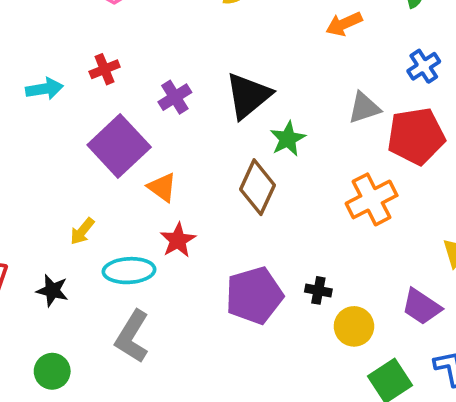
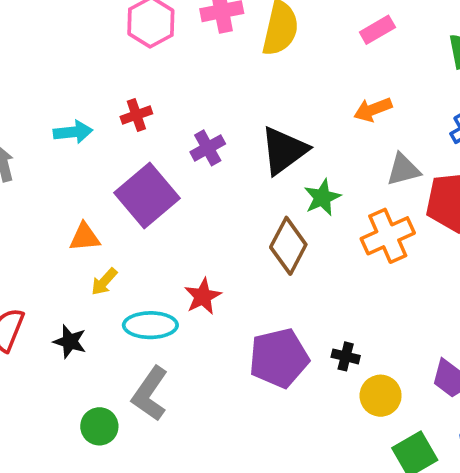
orange arrow: (344, 24) -> (373, 110), moved
orange triangle: (162, 187) -> (85, 237), moved, turned -44
orange cross: (372, 199) -> (388, 236), moved
green circle: (52, 371) -> (99, 426), moved

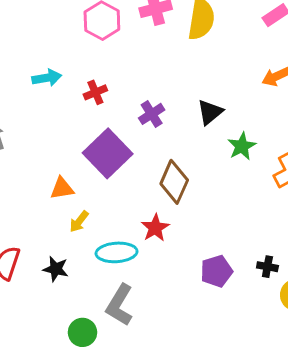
cyan arrow: (73, 132) -> (47, 78), moved
black triangle: (284, 150) -> (210, 112), size x0.7
brown diamond: (288, 246) -> (174, 182), moved
purple pentagon: (279, 358) -> (216, 271), size x0.7

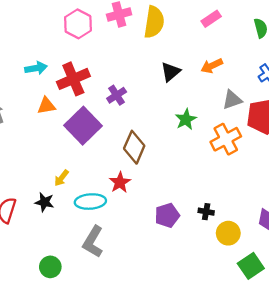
red cross: (95, 92) -> (73, 79), size x1.8
black triangle: (210, 112) -> (171, 72), moved
orange triangle: (62, 188) -> (46, 106), moved
black star: (56, 269) -> (44, 202), moved
green circle: (82, 332) -> (50, 267), moved

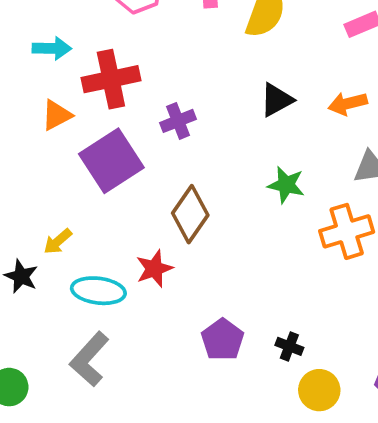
orange triangle: (46, 106) -> (57, 115), turned -30
green star: (186, 119) -> (286, 185), turned 30
purple pentagon: (167, 215) -> (223, 340), turned -30

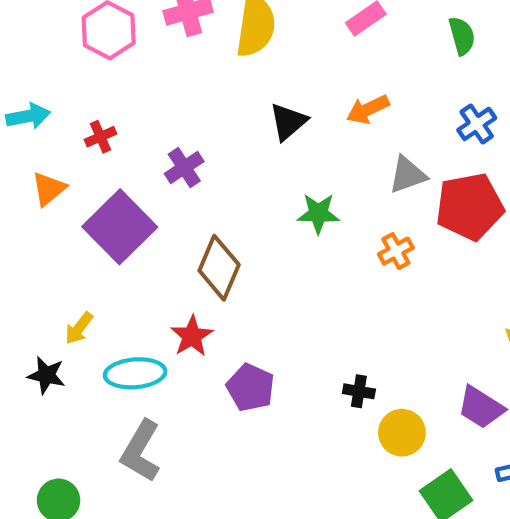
red cross: (111, 79) -> (101, 137), size x0.5
orange cross: (347, 231) -> (396, 251), size x0.6
purple pentagon: (223, 340) -> (250, 388), moved

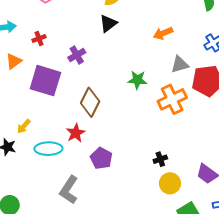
black triangle: (288, 122) -> (108, 23), moved
purple square: (120, 227) -> (45, 81), turned -32
orange cross: (396, 251) -> (172, 99), size x1.8
black cross: (359, 391) -> (160, 159), moved, turned -32
gray L-shape: (141, 451) -> (69, 190), moved

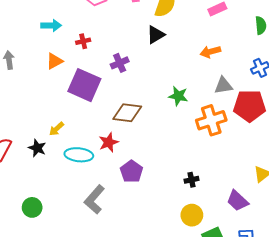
brown diamond: (90, 102) -> (127, 113), turned 64
yellow circle: (170, 183) -> (192, 215), moved

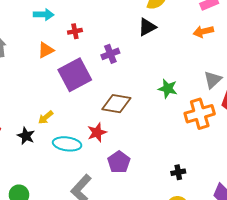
orange arrow: (210, 52) -> (203, 31), moved
purple square: (84, 85) -> (75, 75), turned 36
gray triangle: (223, 86) -> (213, 80), turned -36

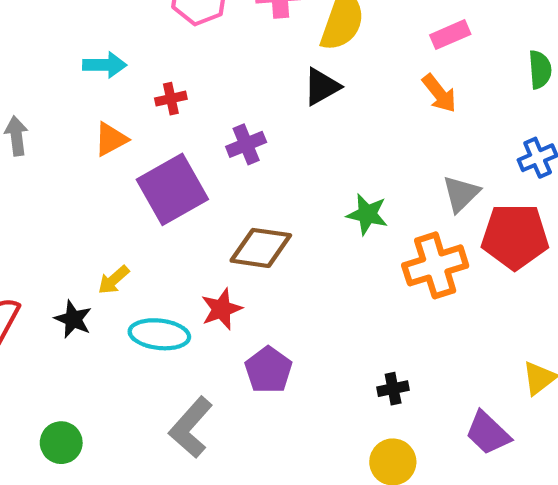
orange arrow: (203, 31) -> (439, 93), turned -114

